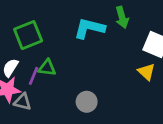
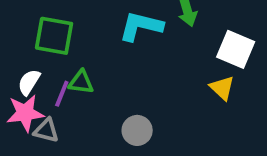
green square: (28, 35) -> (54, 36), turned 32

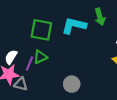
green square: (54, 36) -> (41, 30), moved
green triangle: (81, 82) -> (40, 57), turned -32

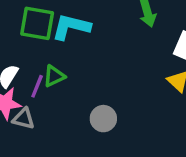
cyan L-shape: (74, 26) -> (71, 27), moved
green square: (41, 30) -> (37, 23), moved

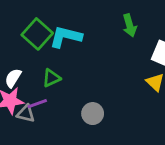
green square: (37, 23) -> (37, 34), turned 32
purple line: (37, 86) -> (37, 104), moved, turned 48

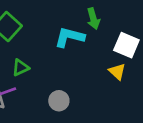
cyan L-shape: (66, 37) -> (69, 37), moved

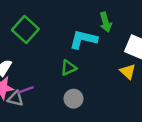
green triangle: (20, 68) -> (69, 68), moved

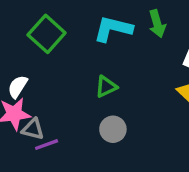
cyan L-shape: (83, 39) -> (113, 29), moved
purple line: (25, 90) -> (47, 145), moved

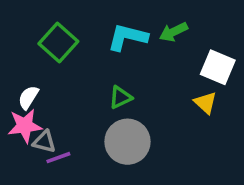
green arrow: (157, 24) -> (174, 32), turned 80
gray circle: (113, 129) -> (127, 142), size x1.6

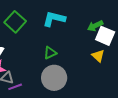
green arrow: (174, 32) -> (95, 26), moved

